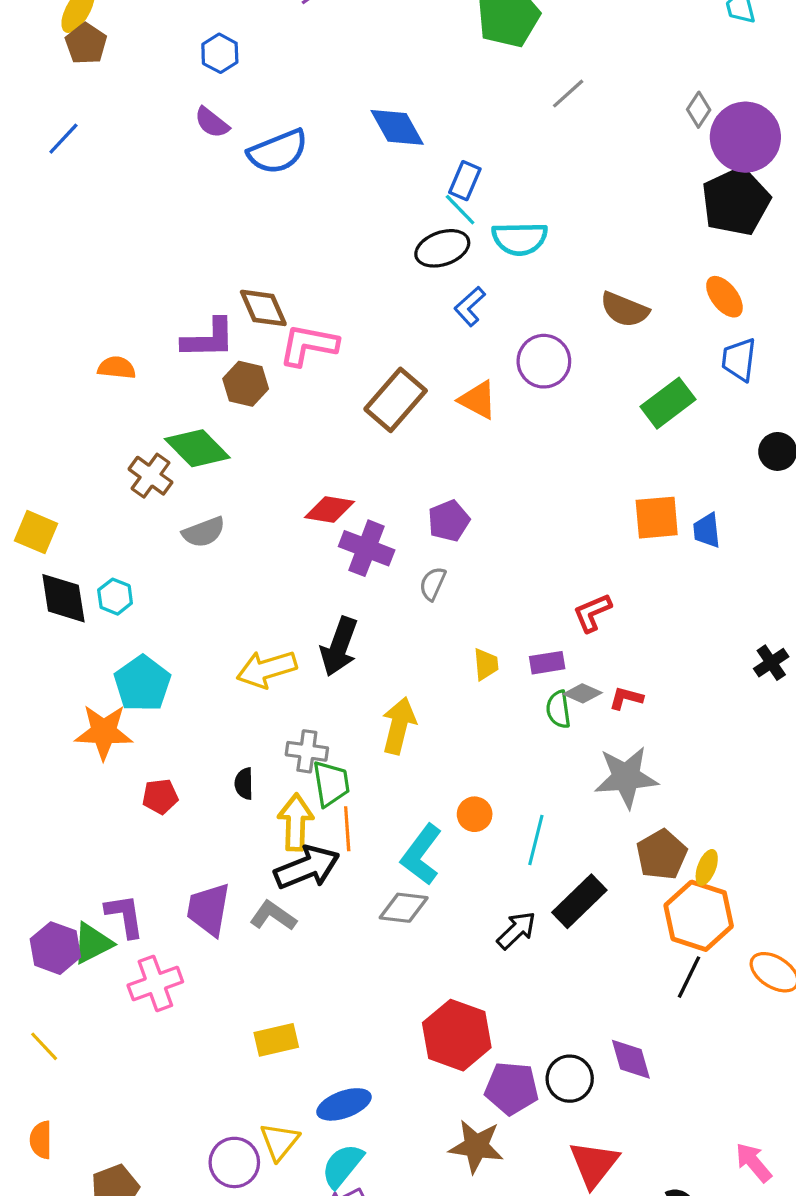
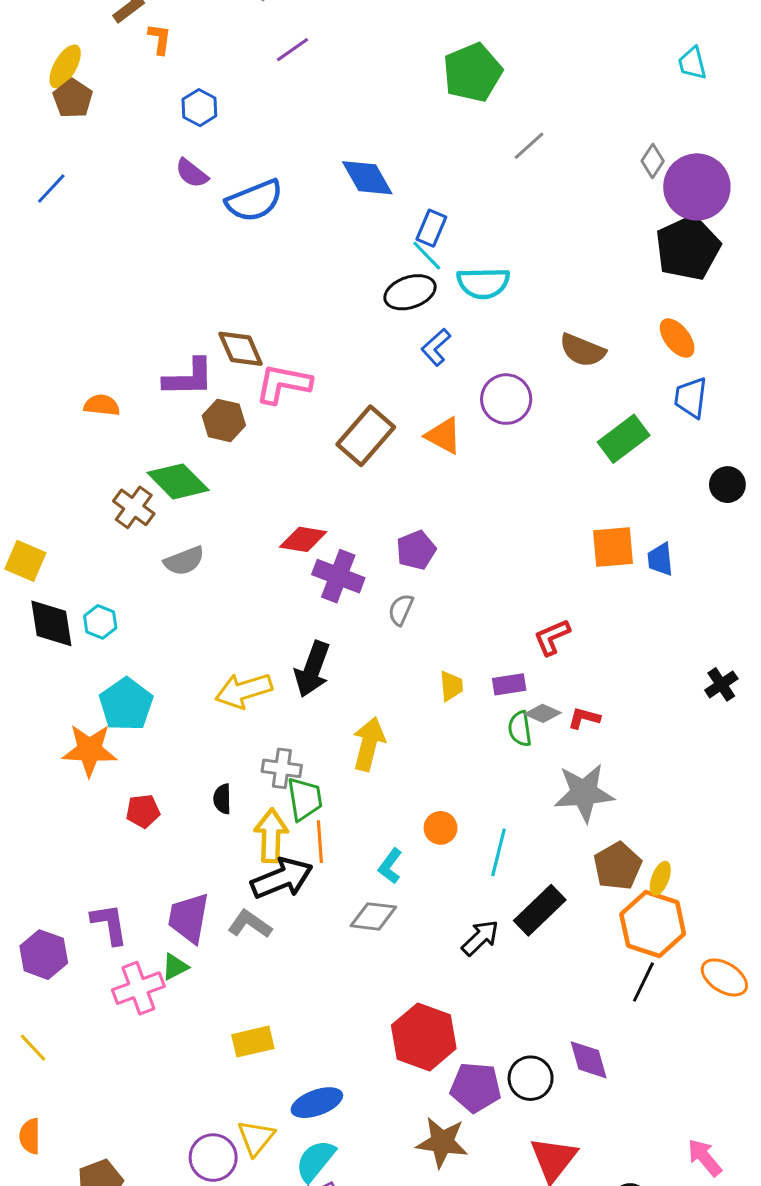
cyan L-shape: (421, 855) -> (390, 866), size x0.6
green triangle: (92, 943) -> (175, 967), moved, size x0.7

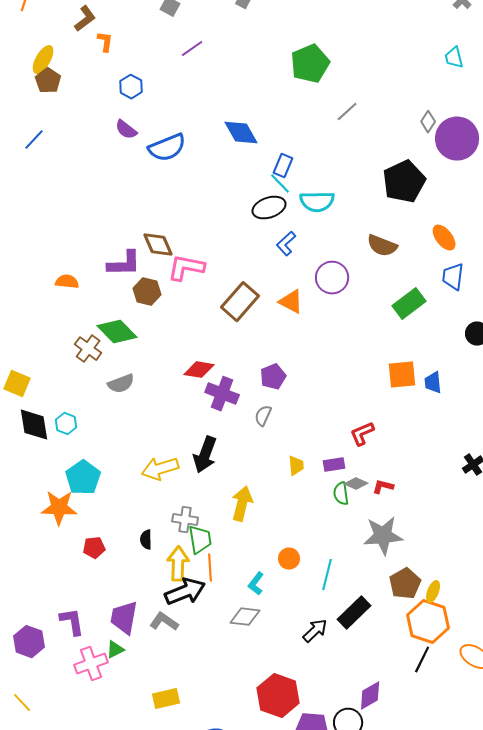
black pentagon: (688, 248) -> (404, 182), moved
purple diamond: (589, 1060) -> (370, 696), moved, turned 76

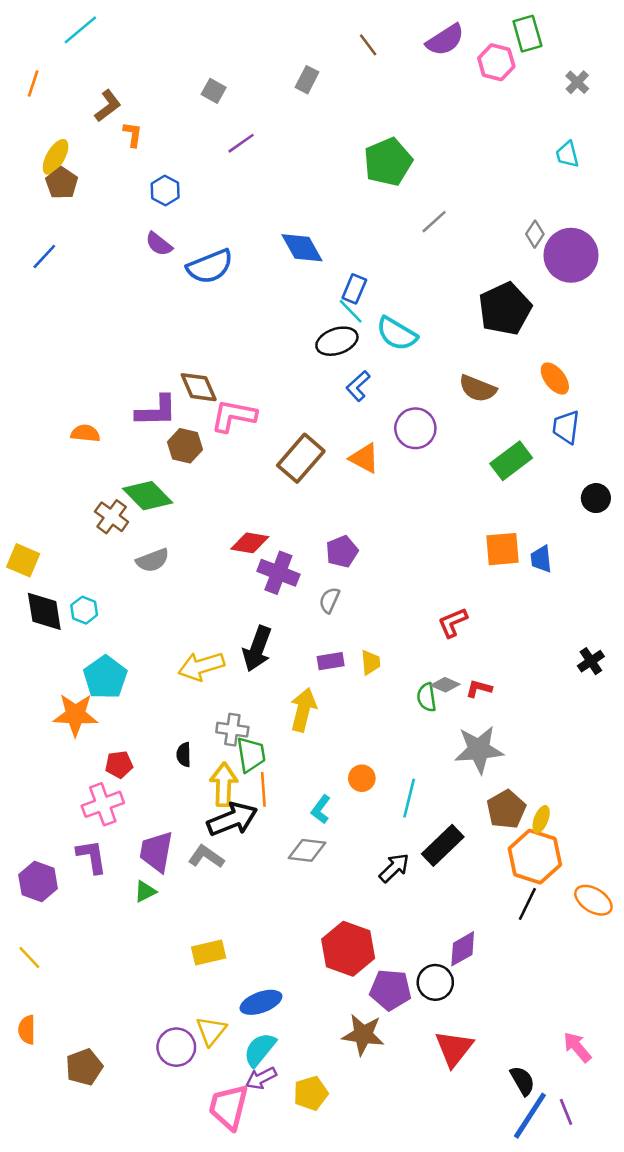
cyan semicircle: (317, 202) -> (397, 334), turned 32
purple rectangle: (334, 465) -> (331, 661), moved
pink cross: (91, 664) -> (103, 804), moved

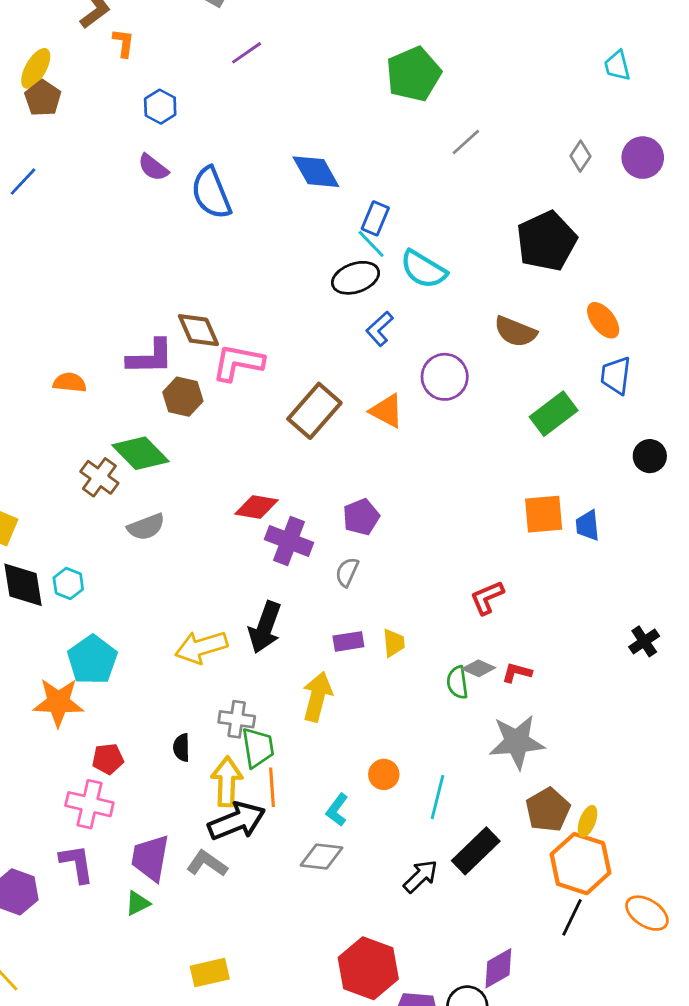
purple circle: (571, 255) -> (643, 158), moved, size x0.7
blue semicircle: (210, 266) -> (211, 193), turned 90
pink cross: (103, 804) -> (89, 804), turned 33

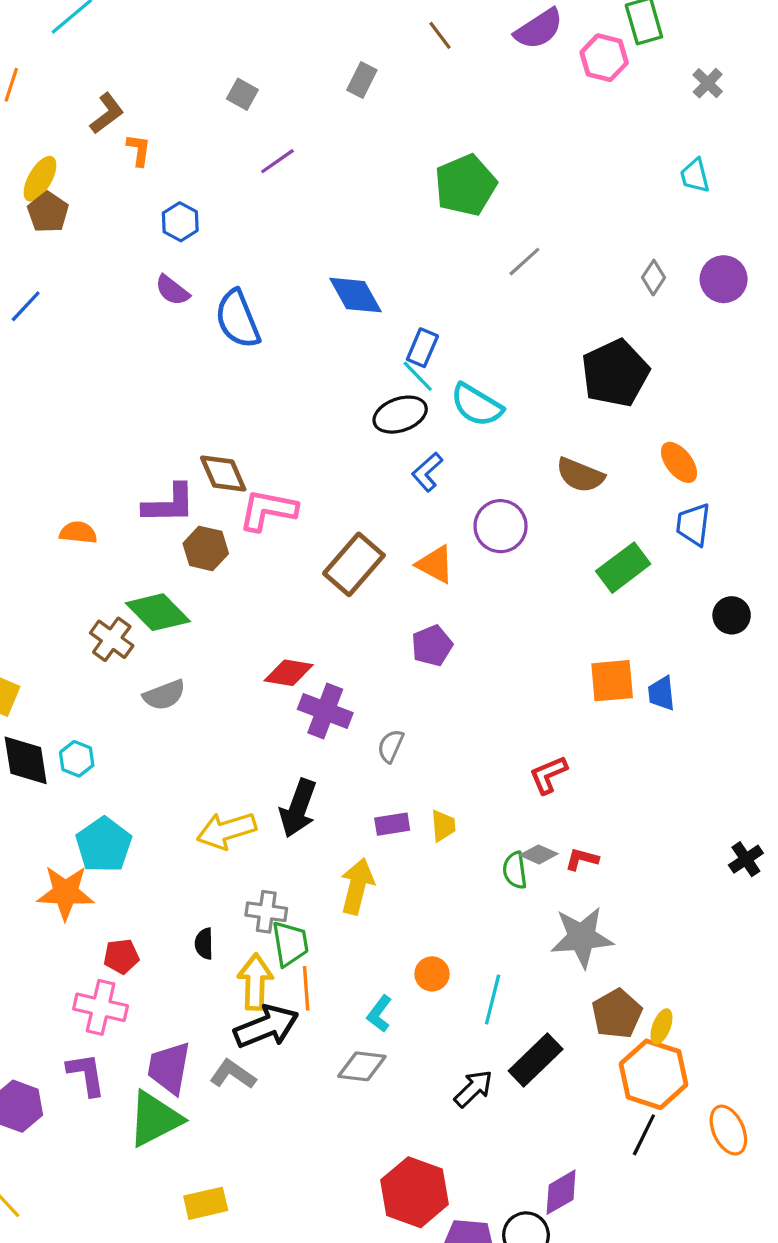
purple pentagon: (361, 517) -> (432, 646), moved
black cross: (644, 641) -> (746, 859), moved
green triangle: (138, 903) -> (155, 1119), size x2.0
orange ellipse: (647, 913) -> (728, 1130), turned 33
yellow rectangle: (210, 973) -> (206, 1203), moved

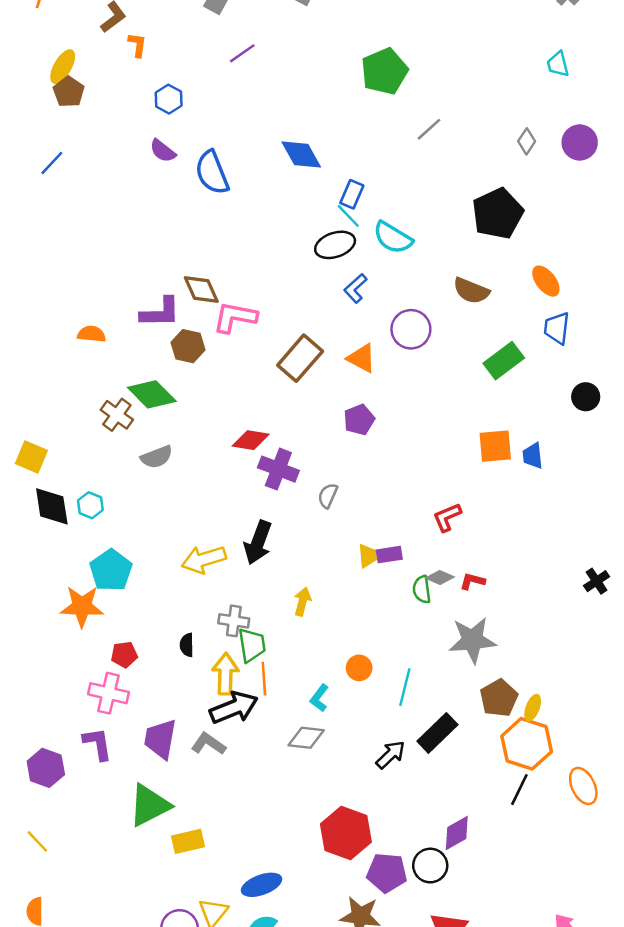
purple rectangle: (392, 824) -> (389, 555), moved
yellow arrow: (357, 886) -> (302, 602), size x0.7
green triangle: (155, 1119) -> (149, 805), moved

